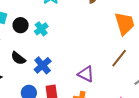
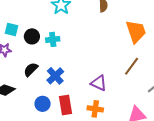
cyan cross: (41, 29) -> (53, 39), turned 32
black semicircle: (18, 58) -> (31, 70), turned 98

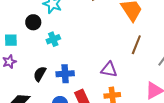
black circle: (32, 36) -> (33, 22), moved
blue cross: (55, 76) -> (65, 74), turned -36

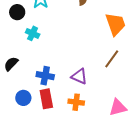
cyan cross: (53, 39) -> (33, 33), turned 32
blue cross: (65, 74) -> (45, 76), moved

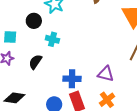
black semicircle: (11, 64) -> (35, 62), moved
orange cross: (76, 102) -> (107, 100), turned -35

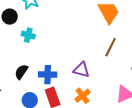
black semicircle: (35, 62) -> (21, 72), moved

